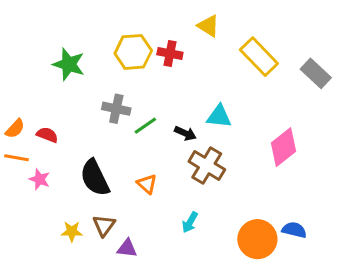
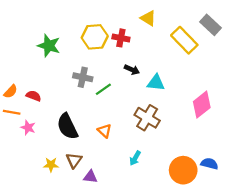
gray rectangle: (316, 73) -> (210, 25), moved
black arrow: (185, 133) -> (132, 70), moved

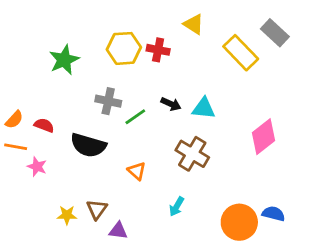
green star: (49, 46) -> (64, 60), turned 30
black arrow: (132, 70) -> (171, 104), moved
black semicircle: (67, 126) -> (88, 145), moved, turned -48

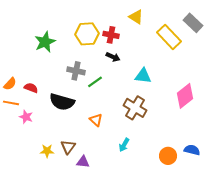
black arrow: (171, 104) -> (113, 57), moved
orange circle: (239, 222) -> (168, 156), size x0.7

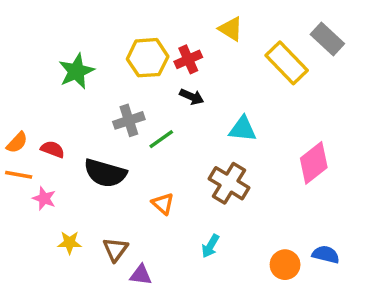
red cross: (111, 35) -> (188, 59), turned -35
gray cross: (76, 71) -> (129, 120), turned -30
yellow star: (47, 151) -> (70, 243), moved

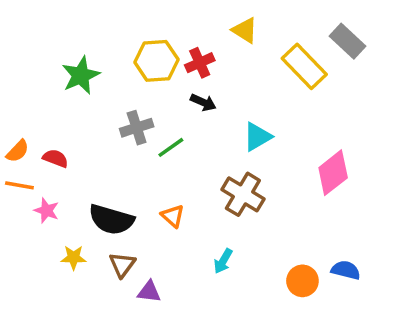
cyan triangle: (243, 129) -> (257, 137), turned -36
black semicircle: (105, 173) -> (111, 220), moved

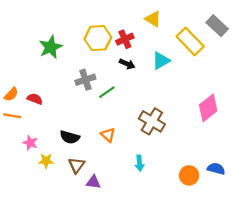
cyan triangle: (257, 137) -> (161, 61), moved
pink star: (46, 211) -> (30, 143), moved
black semicircle: (111, 220) -> (70, 137), size x0.7
cyan arrow: (223, 261) -> (140, 163), turned -35

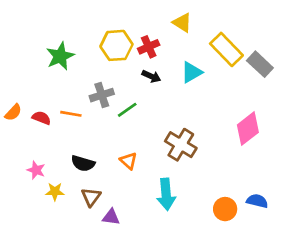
gray rectangle: (217, 26) -> (260, 64), moved
orange line: (12, 116) -> (71, 114), moved
cyan arrow: (140, 163) -> (166, 194), size x1.6

